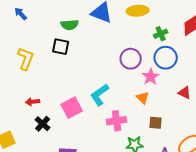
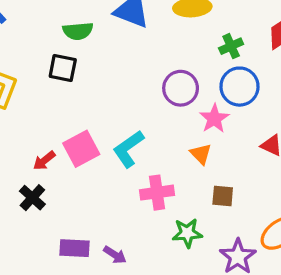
red arrow: (33, 102) -> (44, 161), moved, turned -32
pink square: (72, 108) -> (81, 149), moved

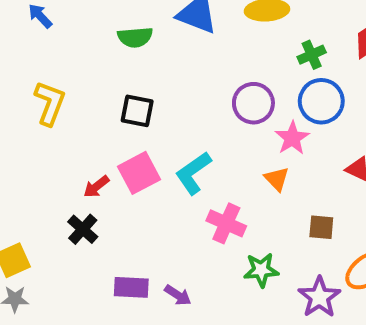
black square: (63, 68) -> (137, 111), moved
pink cross: (157, 193) -> (226, 223), turned 32
brown square: (223, 196) -> (321, 227), moved

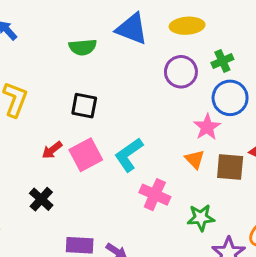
purple circle: (253, 103) -> (181, 72), moved
red arrow: (96, 187) -> (52, 150), moved
brown square: (321, 227) -> (230, 167), moved, size x1.4
green star: (261, 270) -> (201, 218), moved

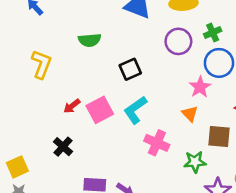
green semicircle: (83, 47) -> (90, 40), moved
black square: (84, 106) -> (130, 69), moved, turned -35
brown square: (230, 167) -> (219, 136), moved

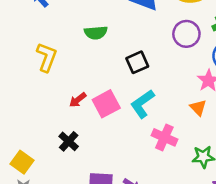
yellow square: (17, 167) -> (22, 162), turned -30

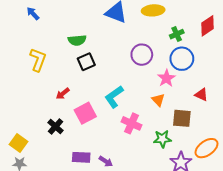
purple circle: (186, 34) -> (142, 55), moved
black square: (137, 62) -> (86, 62), moved
pink square: (106, 104) -> (85, 113), moved

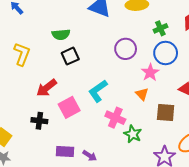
red arrow: (63, 94) -> (47, 88), size x1.5
black cross: (55, 127) -> (39, 121), turned -35
green star: (162, 139) -> (133, 134), moved, turned 30

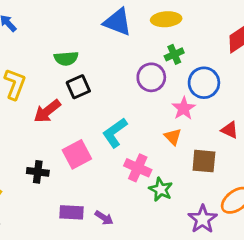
green cross: (160, 28) -> (174, 54), moved
red arrow: (47, 88) -> (47, 111), moved

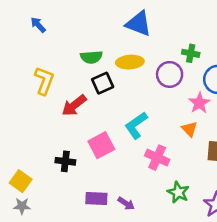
yellow ellipse: (166, 19) -> (130, 62), moved
green cross: (174, 54) -> (191, 53), turned 35
green star: (161, 189) -> (178, 192), moved

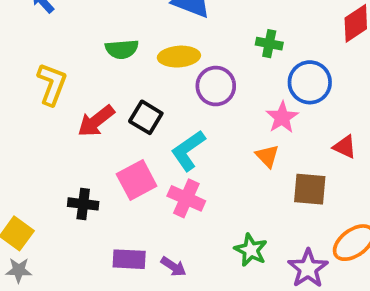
purple circle: (170, 74) -> (216, 86), moved
black square: (103, 83) -> (146, 117), moved, turned -35
pink cross: (157, 158) -> (186, 198), moved

